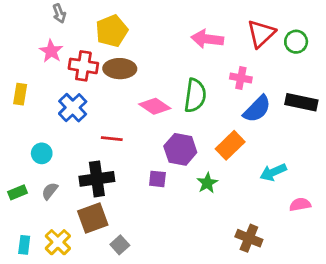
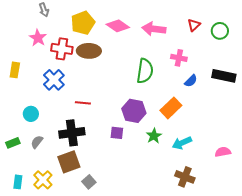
red triangle: (261, 34) -> (194, 25), size x0.6
pink diamond: (155, 106) -> (118, 26), moved
blue semicircle: (257, 109) -> (191, 81), size x0.6
cyan arrow: (273, 172) -> (182, 143), moved

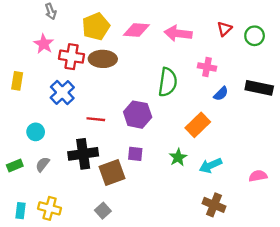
pink diamond: (118, 26) -> (136, 30), turned -30
purple hexagon: (134, 111) -> (138, 115), moved
brown square: (69, 162) -> (112, 172), moved
yellow cross: (43, 180) -> (50, 208), turned -30

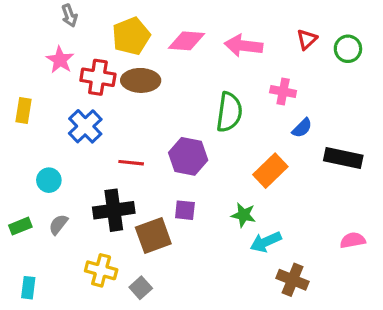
black rectangle: (259, 88) -> (343, 158), moved
green star: (178, 157) -> (244, 215), turned -30
cyan arrow: (210, 165) -> (266, 242), moved
yellow cross: (50, 208) -> (101, 270), moved

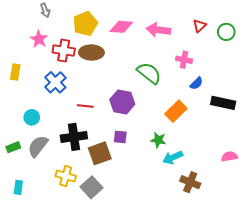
green semicircle: (229, 112) -> (149, 73), turned -60
gray semicircle: (58, 224) -> (38, 146), size x1.6
gray square: (141, 288) -> (91, 187), size x1.5

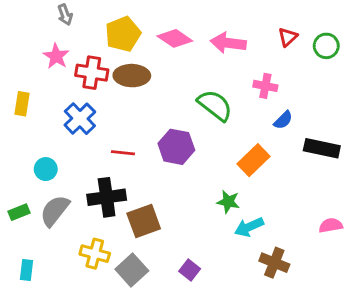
pink diamond: (121, 27) -> (175, 38), turned 30
purple square: (120, 137) -> (190, 270), moved, turned 32

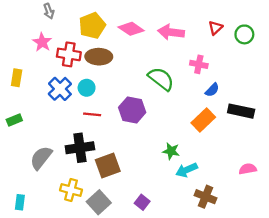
orange rectangle: (254, 160) -> (203, 120), moved
cyan circle: (46, 169) -> (87, 88), moved
green rectangle: (19, 212) -> (14, 120), moved

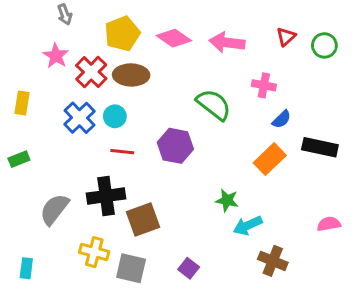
red cross: (69, 54) -> (91, 72), turned 35
gray square: (99, 202) -> (131, 268), turned -35

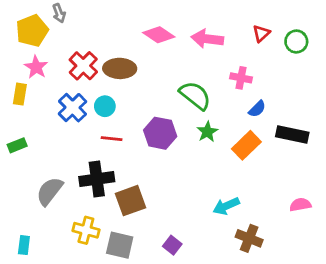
yellow pentagon: (122, 34) -> (32, 31), moved
pink star: (56, 56) -> (36, 67), moved
green star: (227, 200) -> (207, 132), moved, turned 30

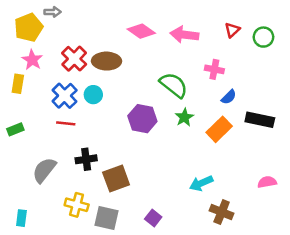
gray arrow: (59, 13) -> (53, 12), turned -70
red line: (112, 139) -> (66, 123), moved
black cross: (97, 179) -> (86, 159), size x0.7

